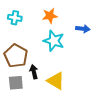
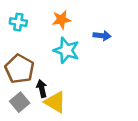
yellow triangle: (56, 81) -> (55, 102), moved
gray square: (16, 83) -> (20, 102), turned -35

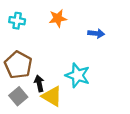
cyan star: (66, 50) -> (78, 75), moved

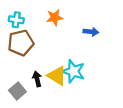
brown pentagon: (18, 65) -> (21, 43), moved, turned 30
yellow triangle: (52, 96) -> (57, 76), moved

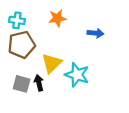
yellow triangle: (57, 76) -> (52, 63), moved, turned 45
gray square: (17, 91) -> (22, 84), moved, turned -35

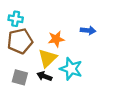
orange star: (57, 18) -> (56, 39), moved
black arrow: (39, 83) -> (44, 76), moved, turned -56

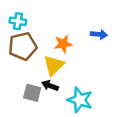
cyan star: (71, 69) -> (80, 100), moved
gray square: (20, 77) -> (32, 93), moved

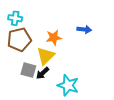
black arrow: (50, 86) -> (43, 73), turned -64
gray square: (32, 93) -> (28, 70), moved

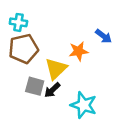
blue arrow: (84, 29) -> (104, 36), turned 32
orange star: (54, 38) -> (79, 51), moved

